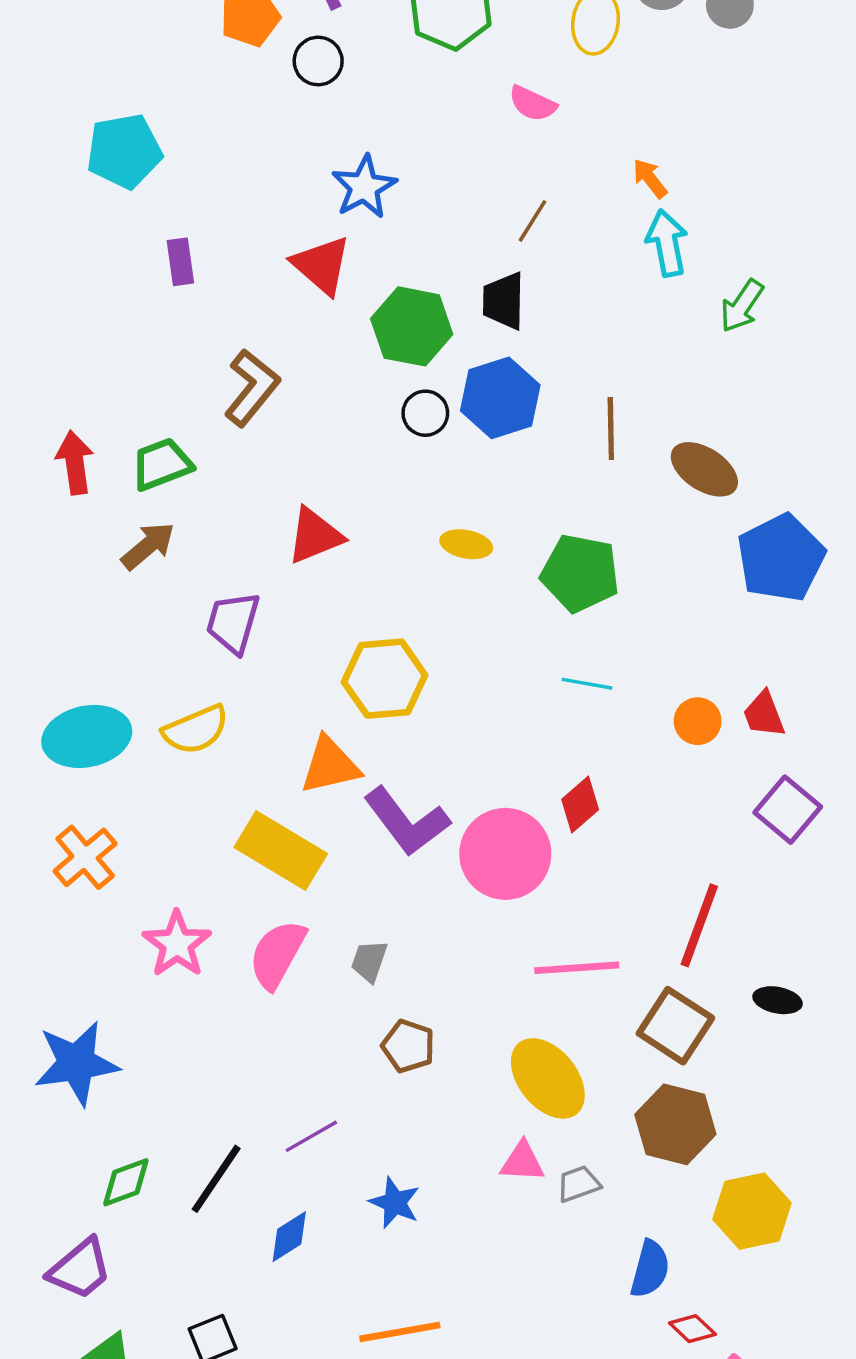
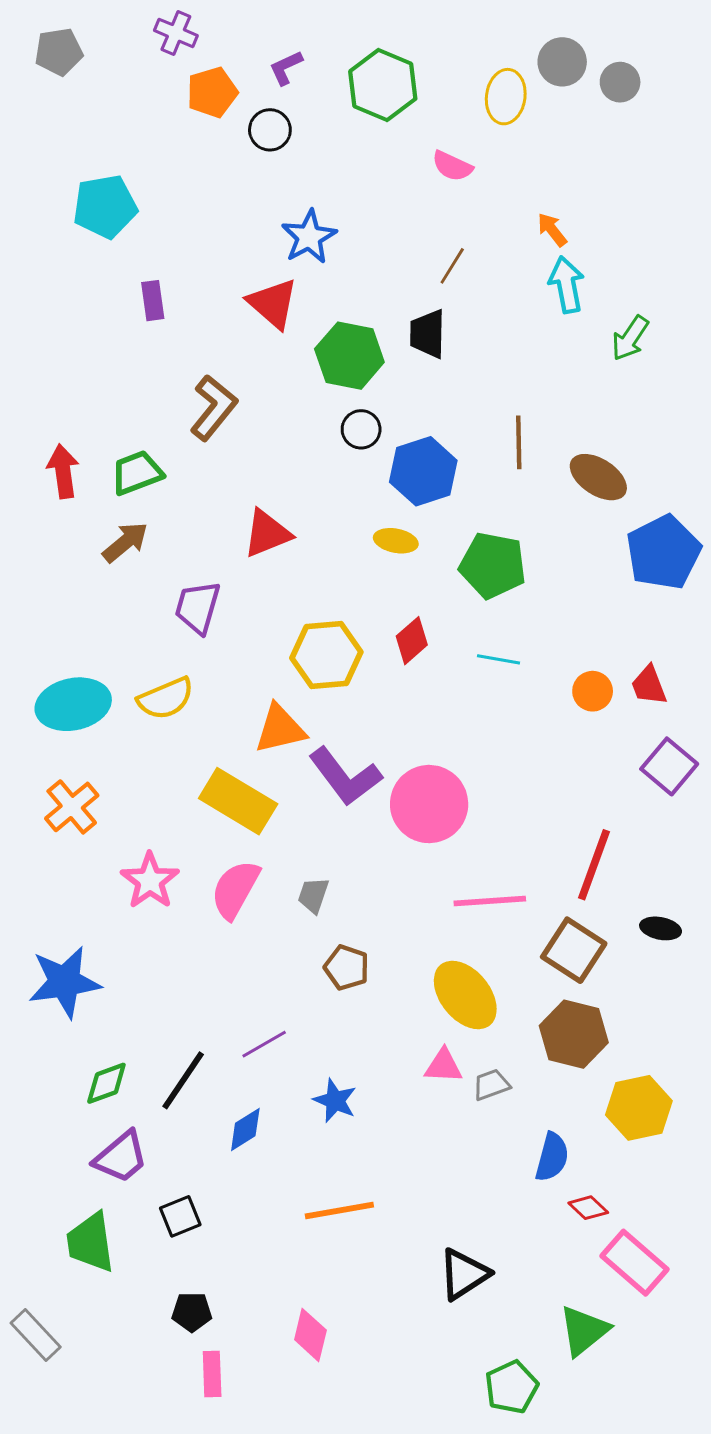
blue hexagon: (500, 398) -> (423, 471), moved
red diamond: (580, 805) -> (412, 641), moved
purple trapezoid: (80, 1269) -> (121, 1157), moved

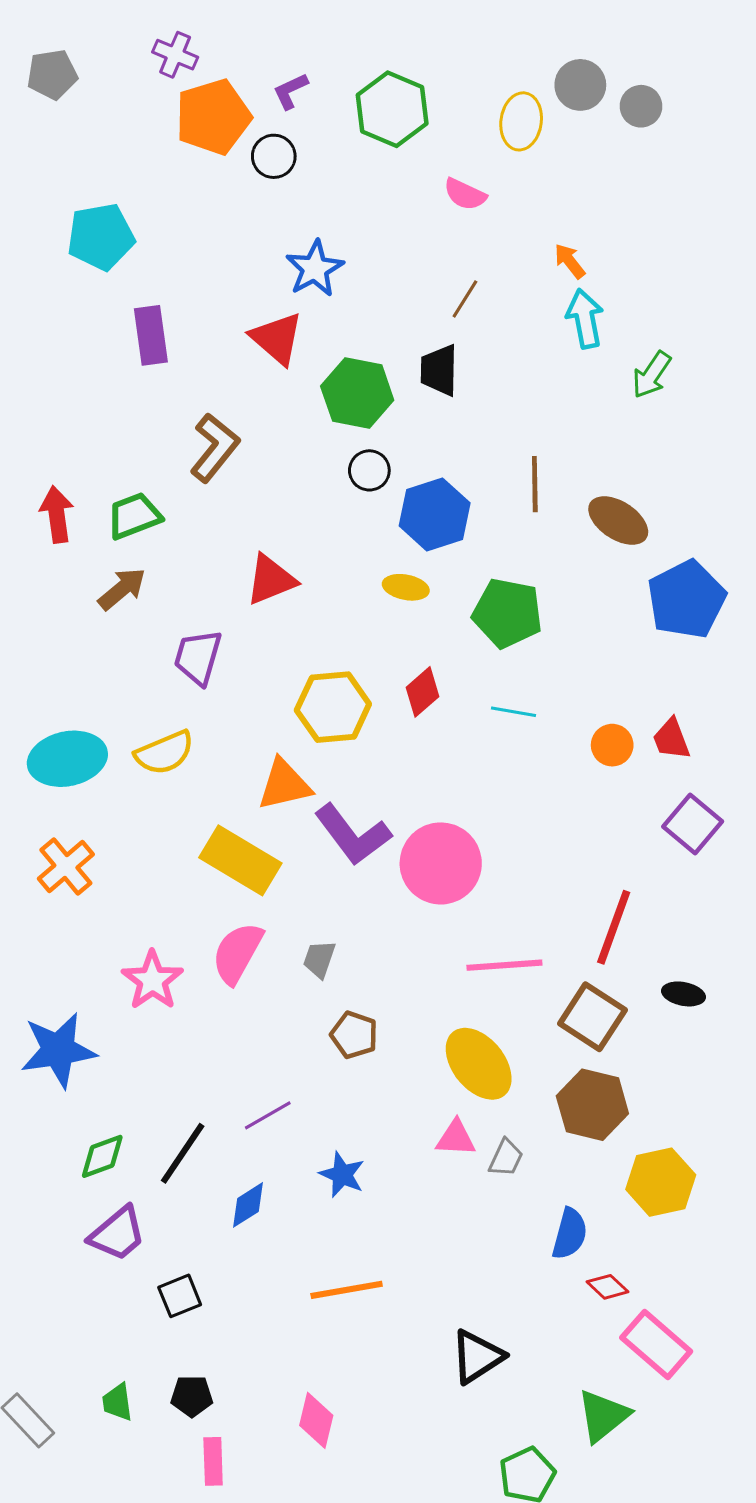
orange pentagon: (212, 92) -> (213, 117), size x1.4
purple rectangle: (153, 301) -> (151, 335), size x1.4
pink star: (150, 881) -> (152, 980), moved
gray trapezoid: (491, 1085) -> (506, 1158), turned 135
green trapezoid: (91, 1242) -> (117, 1402), moved, size x0.6

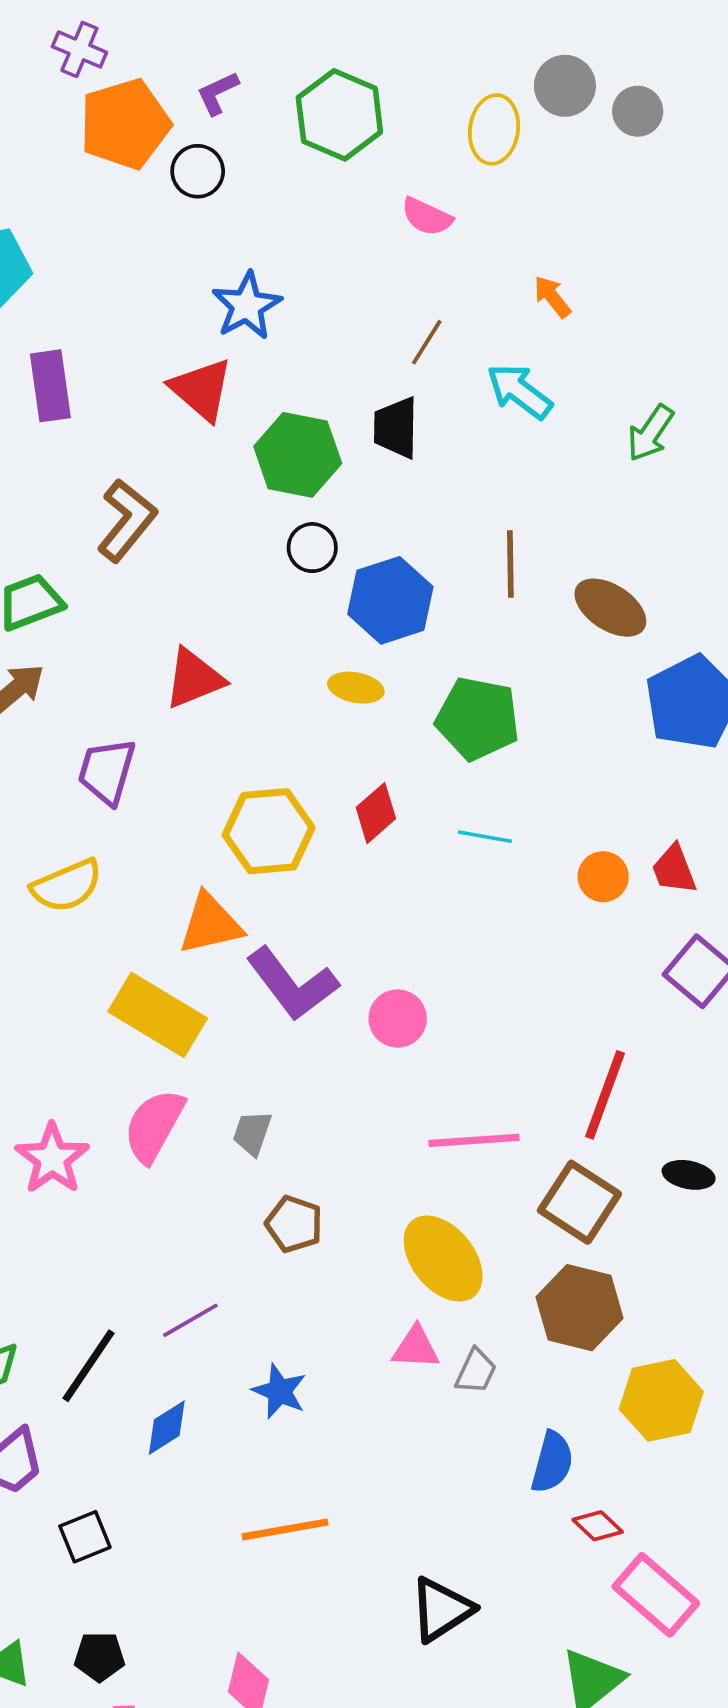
cyan arrow: (585, 319) -> (519, 391), moved, turned -42
pink circle: (441, 863) -> (398, 1019), size x0.6

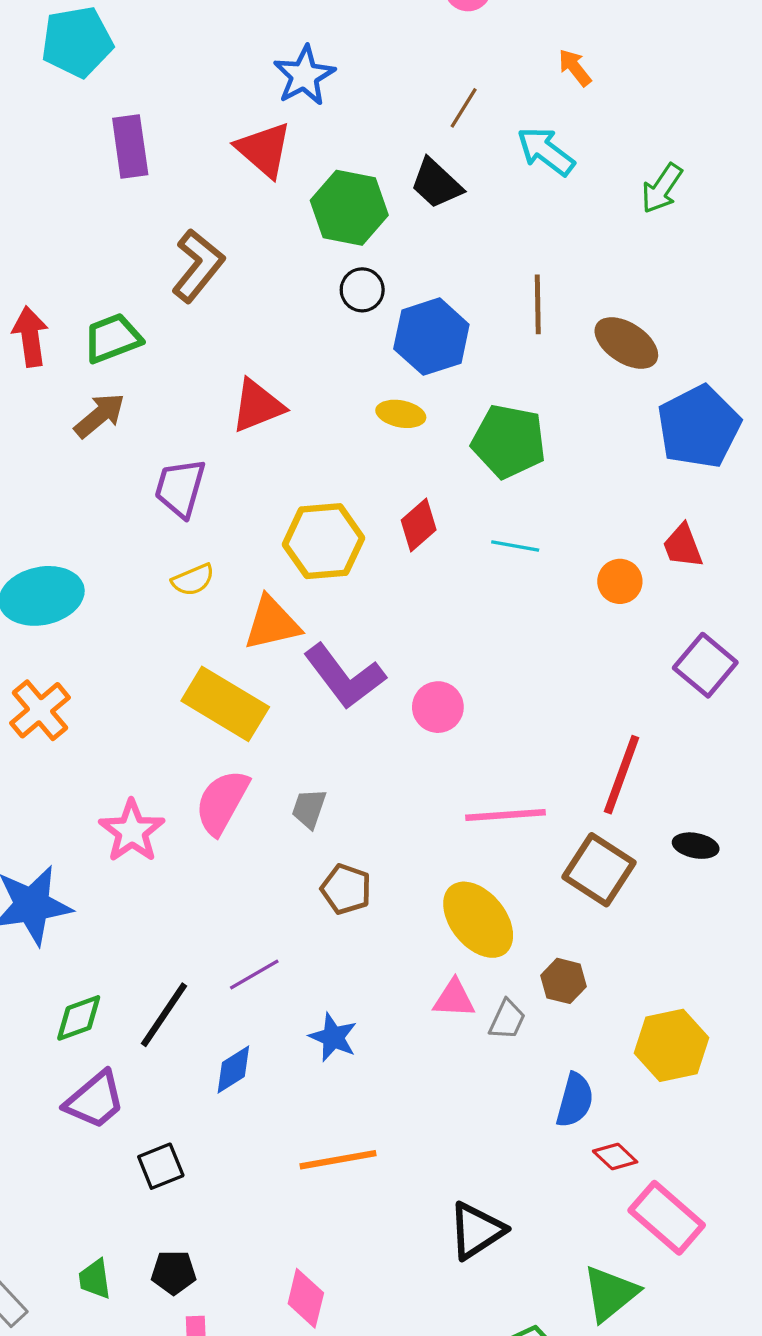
black trapezoid: (396, 428) -> (436, 184), turned -48
red trapezoid: (674, 869) -> (683, 546), moved
yellow semicircle: (67, 886) -> (193, 580), moved, size x0.7
brown hexagon: (579, 1308) -> (564, 981), moved, size x0.6

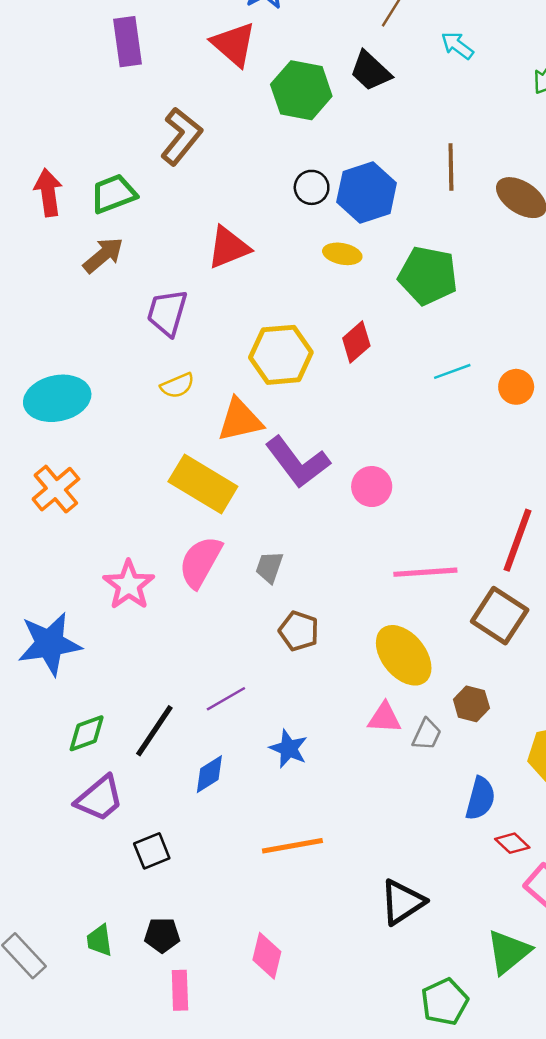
cyan arrow: (546, 151) -> (457, 45), size x0.7
black circle: (362, 290) -> (312, 187), moved
cyan line: (515, 546) -> (452, 371), moved, turned -30

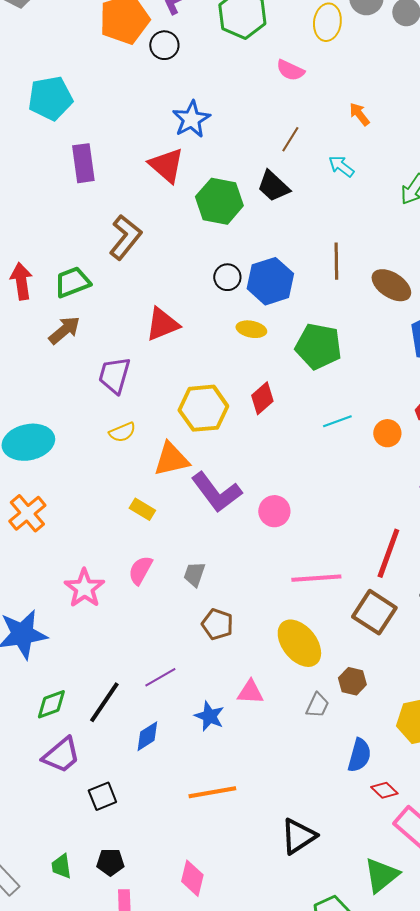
yellow rectangle: (203, 484) -> (142, 509), size x0.5
pink semicircle: (200, 562) -> (140, 570), size x0.7
pink triangle: (384, 718) -> (250, 692), moved

